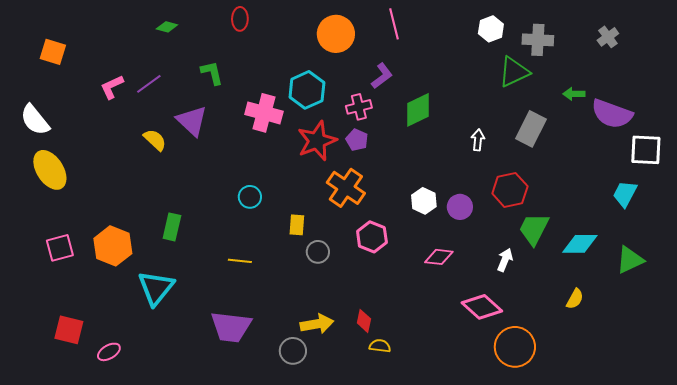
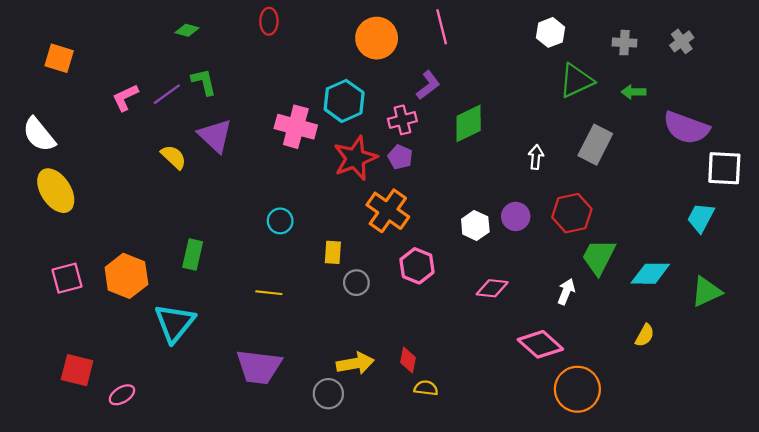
gray cross: (538, 40) -> (625, 43), moved, size x0.7
green L-shape: (212, 73) -> (204, 82), moved
green arrow: (574, 94) -> (633, 92), moved
purple circle: (460, 207) -> (516, 216), moved

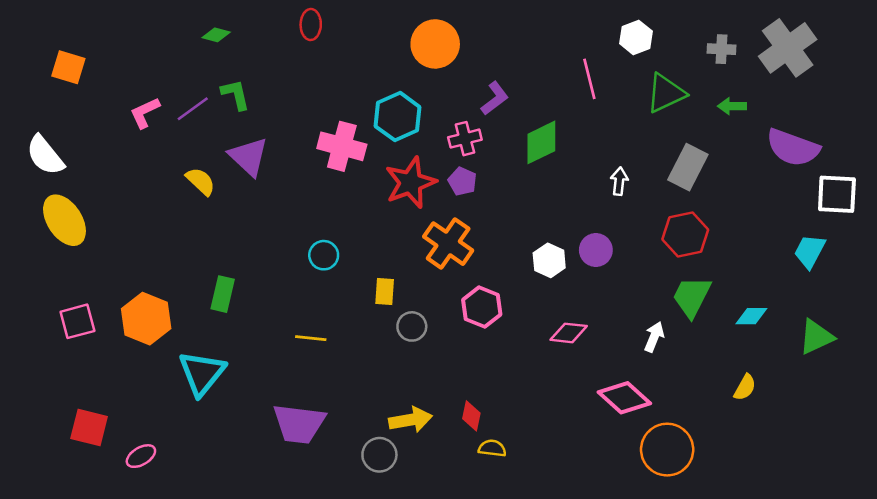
pink line: (442, 27) -> (589, 79), moved
gray cross: (682, 41) -> (788, 48), size x2.0
red hexagon: (572, 213) -> (685, 234), moved
cyan diamond: (650, 274) -> (751, 316), size x0.7

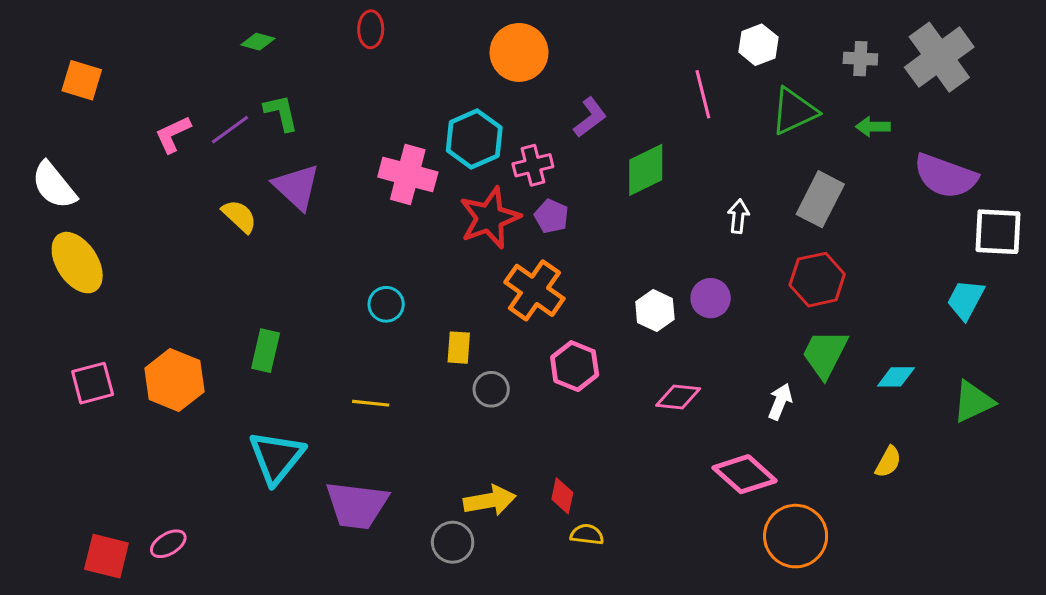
pink cross: (465, 139) -> (533, 165), moved
cyan triangle: (202, 373) -> (276, 457), moved
red square: (89, 428) -> (106, 556), moved

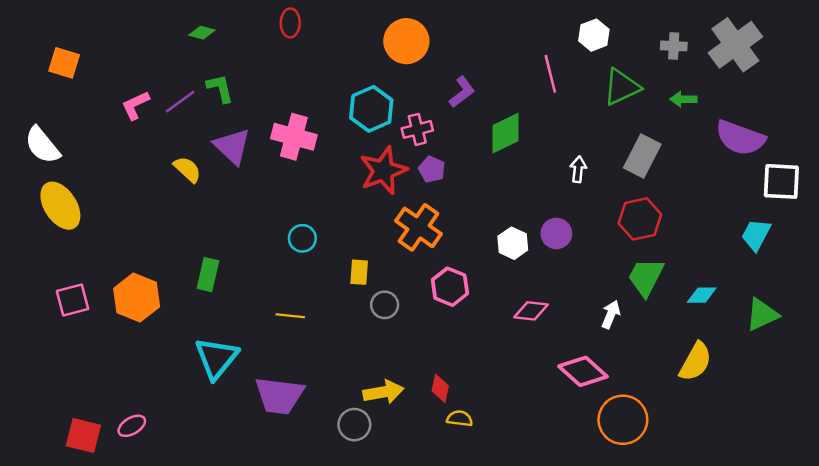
pink cross: (408, 175) -> (294, 137), moved
yellow semicircle: (888, 462) -> (695, 362), size x1.6

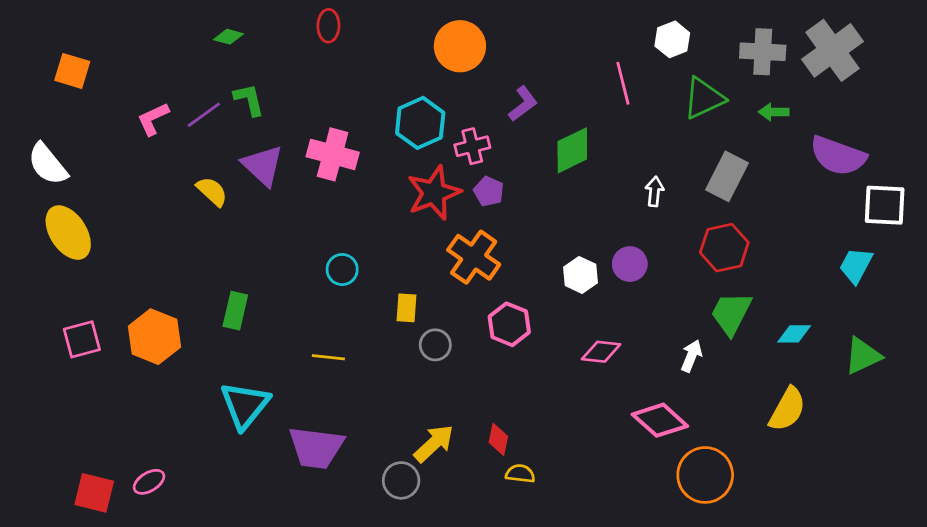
gray cross: (674, 46) -> (763, 52), size x1.5
yellow arrow: (383, 392) -> (434, 443), turned -33

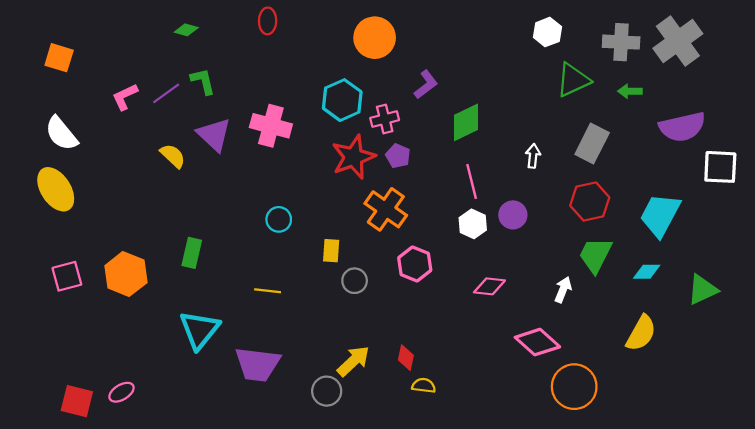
pink line: (623, 83) -> (472, 181), moved
purple semicircle: (838, 156) -> (682, 127), turned -33
white semicircle: (48, 164) -> (61, 134), moved
cyan trapezoid: (856, 265) -> (660, 215), moved, size x1.5

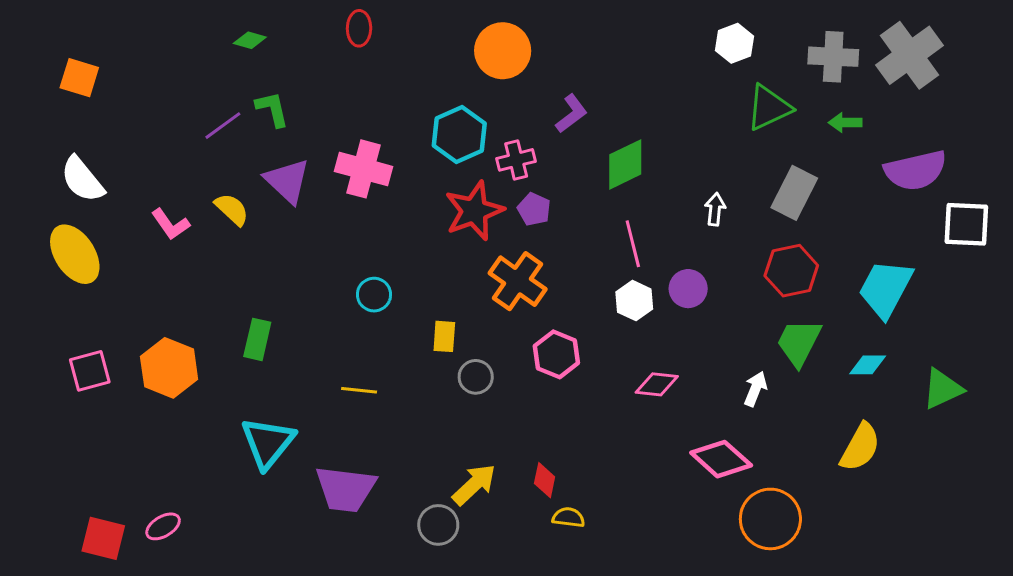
pink L-shape: (125, 97) -> (171, 224), moved, turned -100

